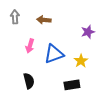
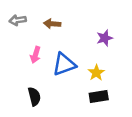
gray arrow: (15, 17) -> (18, 20), turned -96
black rectangle: (72, 85) -> (99, 97), moved

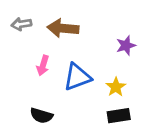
brown arrow: (52, 24) -> (63, 28), size x1.5
black semicircle: (34, 97) -> (41, 116), turned 120

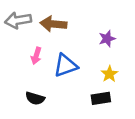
gray arrow: (21, 24) -> (18, 20), size x1.5
yellow star: (116, 87) -> (109, 74), moved

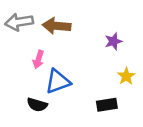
blue triangle: (66, 65) -> (58, 81), moved
yellow star: (109, 74) -> (126, 76), moved

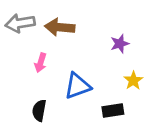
blue triangle: (58, 81) -> (77, 86), moved
black semicircle: (37, 105) -> (39, 110), turned 84

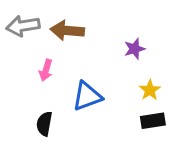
black rectangle: (113, 110) -> (153, 121), moved

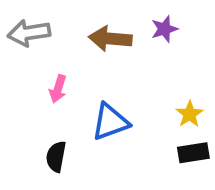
brown arrow: (67, 30) -> (110, 39), moved
purple star: (135, 49) -> (164, 29), moved

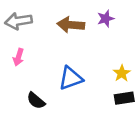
pink arrow: (58, 89) -> (18, 57), moved
black semicircle: (56, 157) -> (36, 101), turned -60

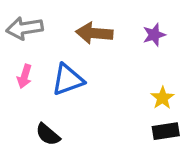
purple star: (106, 19) -> (154, 35), moved
blue triangle: (71, 78) -> (68, 80), moved

